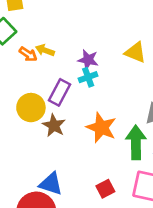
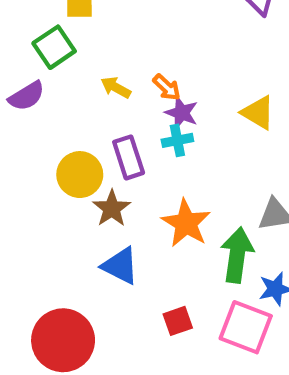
orange arrow: (28, 54) -> (167, 87), moved
purple rectangle: (60, 92) -> (129, 157), turned -55
blue triangle: (51, 184) -> (120, 266), moved

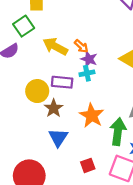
yellow arrow: (116, 87) -> (55, 46), size x1.6
purple rectangle: (129, 157) -> (62, 82), turned -66
blue triangle: (120, 266) -> (58, 138), turned 36

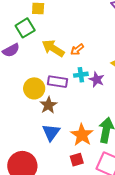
orange arrow: (81, 46) -> (77, 50), turned 96
purple star: (89, 59) -> (97, 79), moved
orange star: (92, 116) -> (82, 135), moved

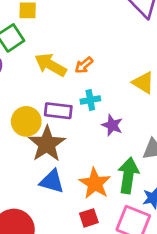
purple star: (97, 79) -> (112, 125), moved
brown star: (48, 105) -> (47, 144), size x1.5
blue triangle: (51, 132) -> (52, 181), turned -48

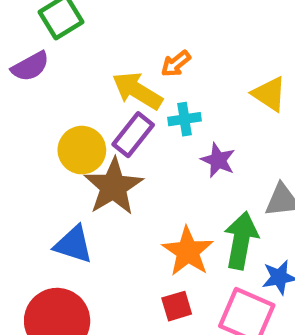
yellow arrow: (51, 65) -> (137, 91), moved
purple rectangle: (58, 111) -> (133, 135), turned -60
blue triangle: (52, 181) -> (73, 244), moved

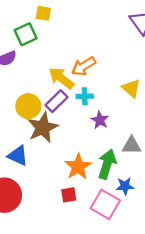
orange arrow: (176, 64) -> (84, 66), size x1.5

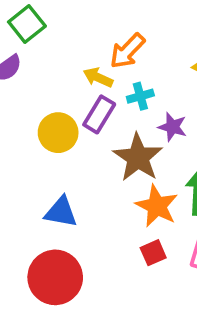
yellow arrow: (61, 78) -> (98, 77), size x0.7
brown star: (43, 128) -> (138, 158), moved

